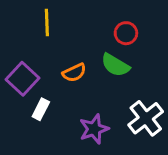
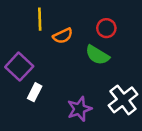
orange semicircle: (74, 73) -> (63, 36), moved

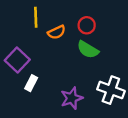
red circle: (106, 28) -> (87, 25), moved
white cross: (123, 100) -> (111, 90), turned -32

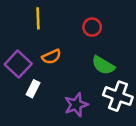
orange semicircle: (57, 32) -> (51, 57), moved
green semicircle: (88, 50) -> (103, 65), moved

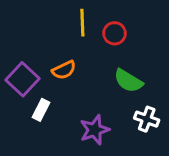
yellow line: (38, 18) -> (82, 23), moved
white cross: (118, 96) -> (147, 119), size x0.7

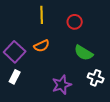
yellow line: (82, 23) -> (42, 15), moved
white rectangle: (41, 110) -> (15, 77), moved

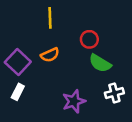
red circle: (75, 22) -> (89, 39), moved
white cross: (96, 78) -> (114, 93), turned -35

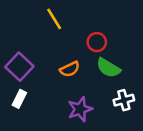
yellow line: (50, 18) -> (54, 19), turned -30
orange semicircle: (50, 55) -> (70, 69), moved

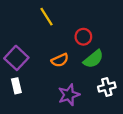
green semicircle: (108, 68) -> (93, 59), turned -70
white rectangle: (19, 99) -> (16, 86), turned -40

